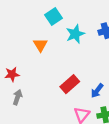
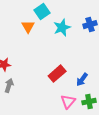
orange triangle: (40, 45) -> (28, 27), moved

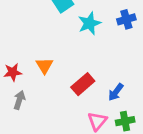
orange triangle: (28, 27) -> (44, 66), moved

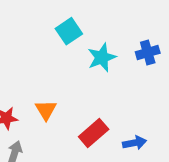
blue arrow: (116, 92) -> (135, 143), turned -138

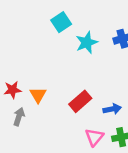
orange triangle: (46, 110) -> (38, 95), moved

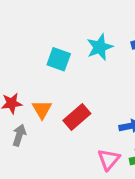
cyan square: (61, 22) -> (59, 59), moved, turned -36
red rectangle: (80, 101) -> (77, 117), moved

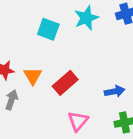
pink triangle: (109, 159) -> (78, 121), moved

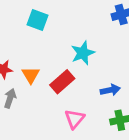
cyan star: (86, 18) -> (83, 53), moved
cyan square: (48, 29) -> (37, 20), moved

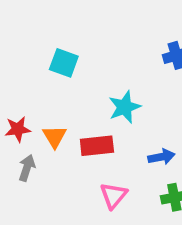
red rectangle: (62, 82) -> (97, 146), turned 35

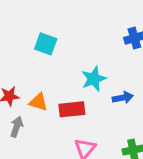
orange triangle: (55, 137) -> (38, 102), turned -42
blue arrow: (161, 157) -> (123, 98), moved

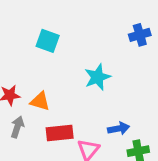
blue arrow: (123, 98) -> (119, 128), moved
red rectangle: (72, 109) -> (60, 133), moved

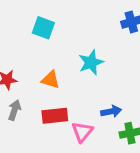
orange triangle: (40, 101) -> (51, 80), moved

